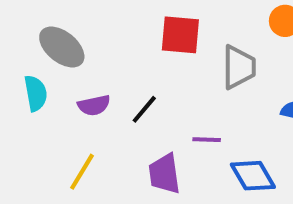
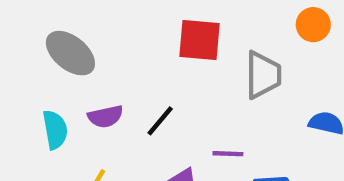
cyan semicircle: (36, 93) -> (55, 130), moved

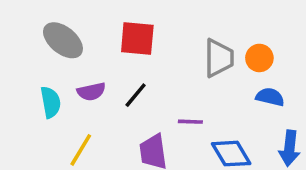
orange circle: (313, 25) -> (259, 58), moved
red square: (199, 40) -> (137, 39), moved

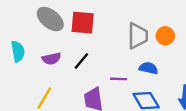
gray ellipse: (63, 40) -> (50, 19), moved
blue semicircle: (270, 97) -> (149, 68), moved
cyan semicircle: (51, 102) -> (18, 51), moved

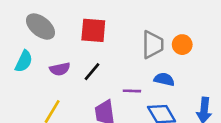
gray ellipse: (50, 19) -> (40, 27), moved
cyan semicircle: (18, 51) -> (24, 61), turned 36

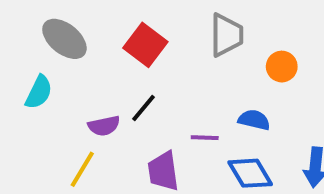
red square: (93, 30) -> (145, 45), turned 32
gray trapezoid: (153, 45) -> (226, 35), moved
purple semicircle: (60, 69) -> (104, 126), moved

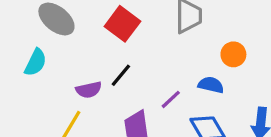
orange circle: (282, 67) -> (233, 54), moved
purple line: (205, 138) -> (171, 99), turned -45

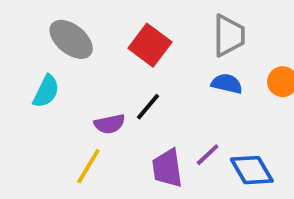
blue semicircle: (211, 85) -> (227, 84), moved
purple line: (171, 99) -> (208, 155), moved

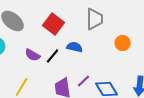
blue semicircle: (227, 84) -> (75, 47), moved
purple semicircle: (110, 124) -> (33, 55), moved, turned 42

